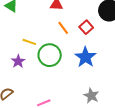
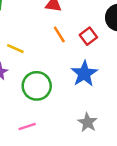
green circle: (50, 55) -> (37, 86), moved

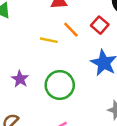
yellow line: (15, 49) -> (49, 40), moved

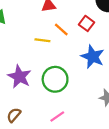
purple star: (20, 79) -> (19, 77), size x1.5

